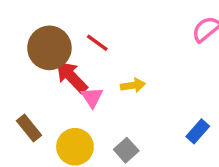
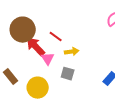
red line: (97, 43) -> (56, 37), moved
gray square: (126, 150) -> (68, 74), moved, turned -32

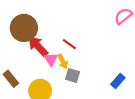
red line: (56, 37) -> (69, 44), moved
yellow arrow: (72, 52) -> (63, 61), moved, turned 72

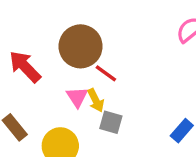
brown circle: (24, 28) -> (81, 46), moved
red arrow: (38, 46) -> (25, 67), moved

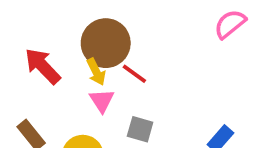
yellow arrow: (96, 100) -> (96, 72), moved

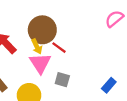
pink triangle: (102, 100) -> (40, 63), size x1.5

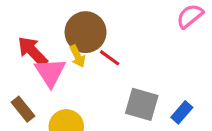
pink triangle: (40, 63) -> (50, 72), moved
gray square: (62, 80) -> (142, 104), moved, size x1.5

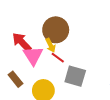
red line: (110, 58) -> (58, 58), moved
gray square: (142, 104) -> (75, 76), moved

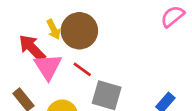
yellow arrow: (51, 45) -> (54, 29), moved

